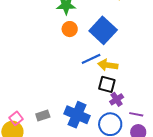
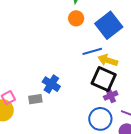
black square: (107, 84) -> (104, 79), size x1.4
blue cross: (77, 115) -> (51, 84), moved, size x0.7

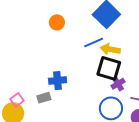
orange circle: (76, 18) -> (57, 22), moved
blue cross: (51, 84) -> (58, 81), turned -30

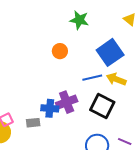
yellow arrow: (110, 49) -> (116, 79), moved
purple cross: (118, 84) -> (67, 102), moved, size x1.5

